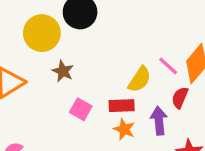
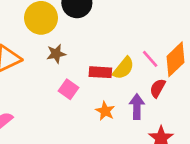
brown star: (63, 71) -> (56, 54), turned 30
red rectangle: (122, 106) -> (100, 72), moved

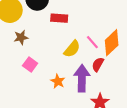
red rectangle: (100, 72) -> (59, 18), moved
purple arrow: (137, 107) -> (82, 78), size x1.4

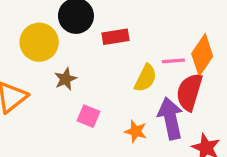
pink line: (92, 42) -> (173, 61), turned -40
red semicircle: (98, 64) -> (189, 92), size x1.6

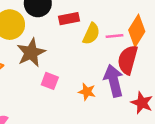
yellow semicircle: (146, 78) -> (91, 34), moved
brown star: (65, 79) -> (31, 53), size x1.6

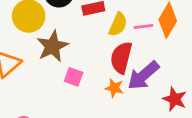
red semicircle: (128, 60) -> (121, 58), moved
purple arrow: (114, 81) -> (143, 75), turned -116

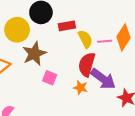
yellow semicircle: (118, 24) -> (85, 39), turned -54
purple arrow: (143, 75) -> (103, 79), turned -105

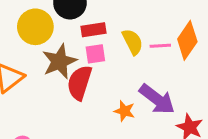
red rectangle: (67, 26) -> (93, 30), moved
red semicircle: (87, 64) -> (79, 83), moved
pink square: (50, 78) -> (95, 54), moved, turned -32

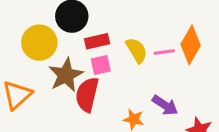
purple arrow: (157, 99) -> (165, 105), size x0.7

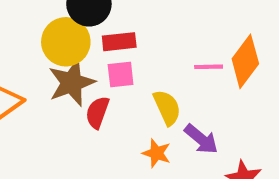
yellow circle: (39, 43) -> (66, 42), moved
yellow semicircle: (137, 50) -> (167, 108), moved
red semicircle: (87, 95) -> (97, 112), size x0.7

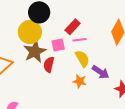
red rectangle: (119, 42) -> (73, 27), moved, turned -35
pink line: (209, 67) -> (80, 40), moved

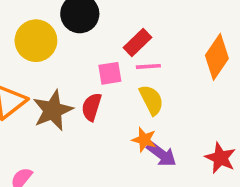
yellow circle: (30, 32) -> (36, 41), moved
brown star: (35, 51) -> (53, 110), moved
purple arrow: (101, 72) -> (161, 154), moved

